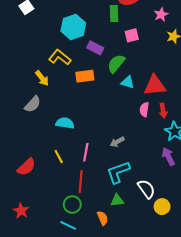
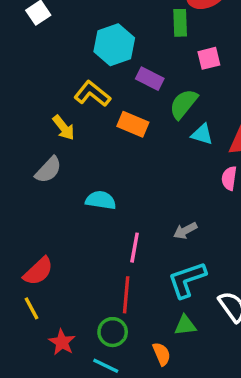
orange rectangle: (85, 76) -> (133, 124), turned 30
yellow line: (59, 156) -> (31, 308), moved
red star: (21, 211) -> (62, 342), moved

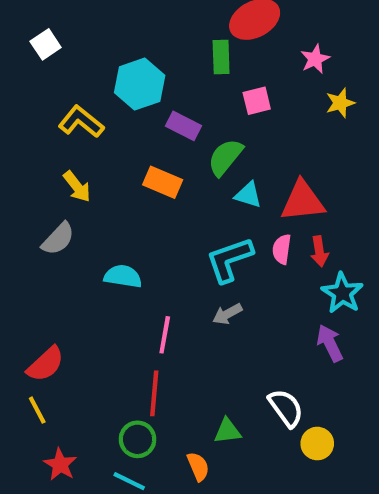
yellow L-shape: (92, 94) -> (81, 122), moved
cyan L-shape: (187, 280) -> (229, 260), moved
red star: (62, 342) -> (60, 464), moved

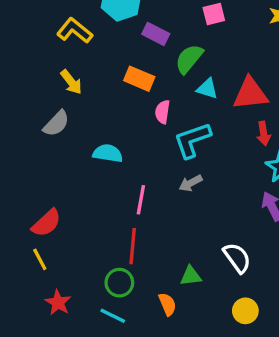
pink semicircle: (282, 249) -> (162, 112), moved
yellow circle: (317, 444) -> (245, 311), moved

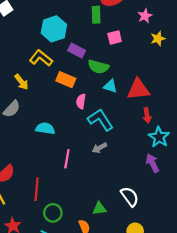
yellow L-shape: (75, 31) -> (41, 58), moved
green semicircle: (189, 59) -> (98, 67), turned -114
cyan L-shape: (192, 140) -> (100, 120), turned 76
red line: (133, 246) -> (37, 189), moved

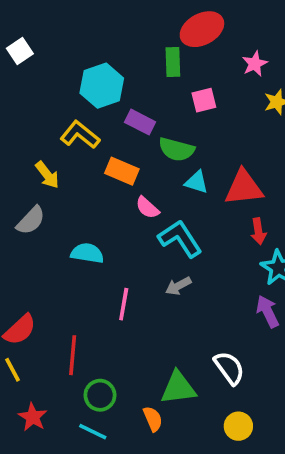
pink semicircle: (81, 101) -> (147, 208), turned -56
green triangle: (99, 209) -> (178, 388), size x1.5

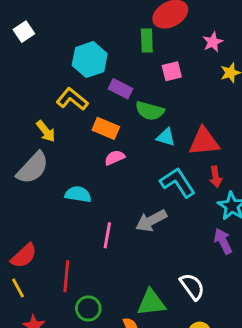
pink semicircle: (147, 208) -> (115, 158), moved, turned 114
gray semicircle: (31, 220) -> (33, 168), size x1.4
cyan L-shape: (180, 239) -> (178, 183), moved
gray arrow: (178, 286) -> (151, 221), size x1.5

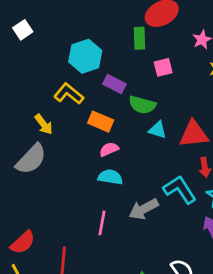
cyan L-shape: (178, 183) -> (180, 190), moved
cyan semicircle: (78, 194) -> (110, 177), moved

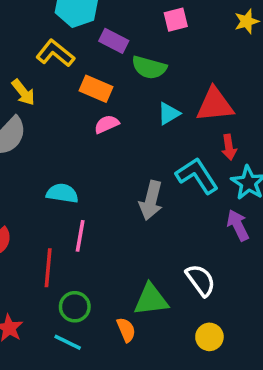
cyan triangle: (158, 130) -> (169, 114), moved, turned -48
cyan semicircle: (110, 177) -> (62, 193), moved
gray arrow: (144, 209) -> (151, 200), turned -48
pink line: (102, 223) -> (80, 236), moved

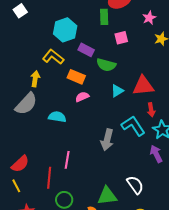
yellow arrow: (23, 92) -> (35, 79), turned -133
cyan semicircle: (62, 193) -> (57, 117), moved

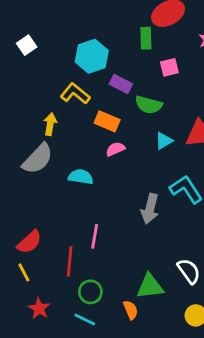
white square: (20, 11) -> (27, 45), moved

